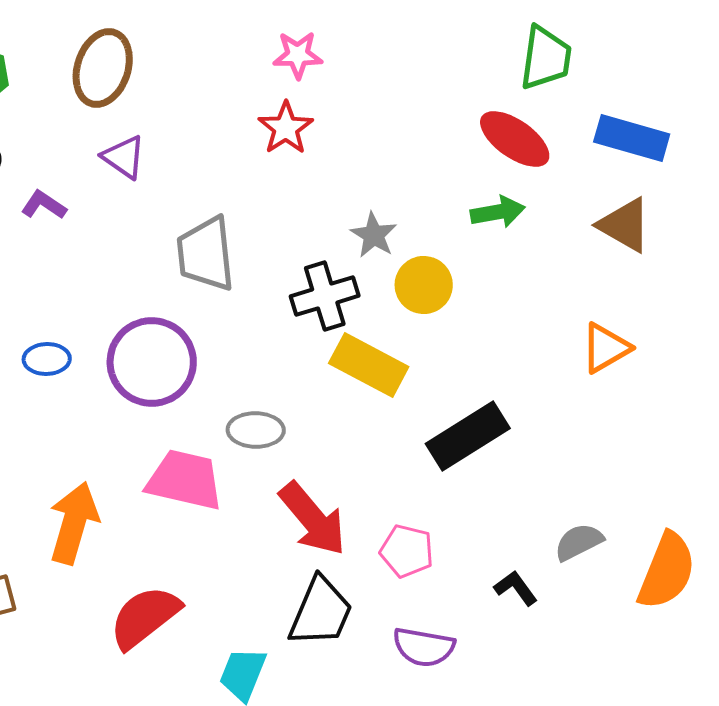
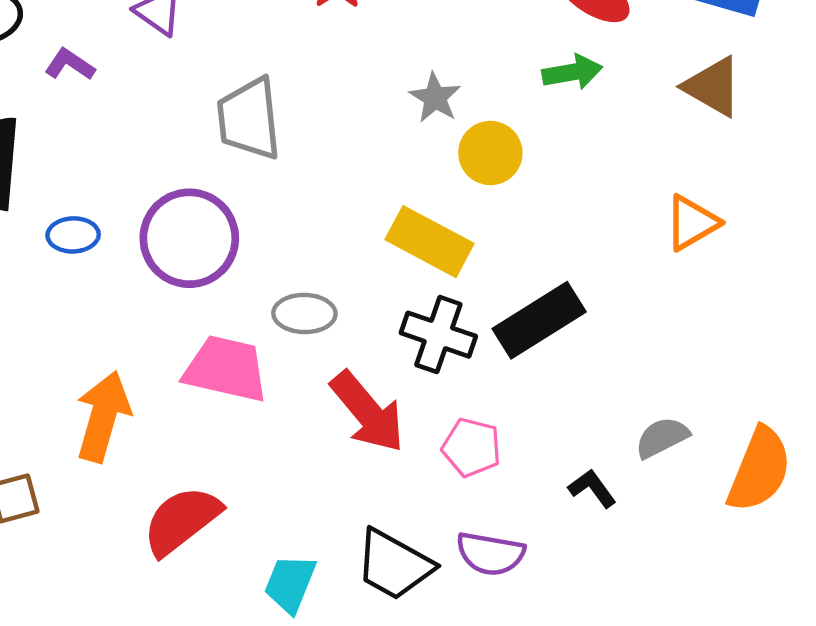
black cross: (325, 296) -> (438, 335), moved, turned 36
black trapezoid: (321, 612) -> (394, 565), moved, turned 96

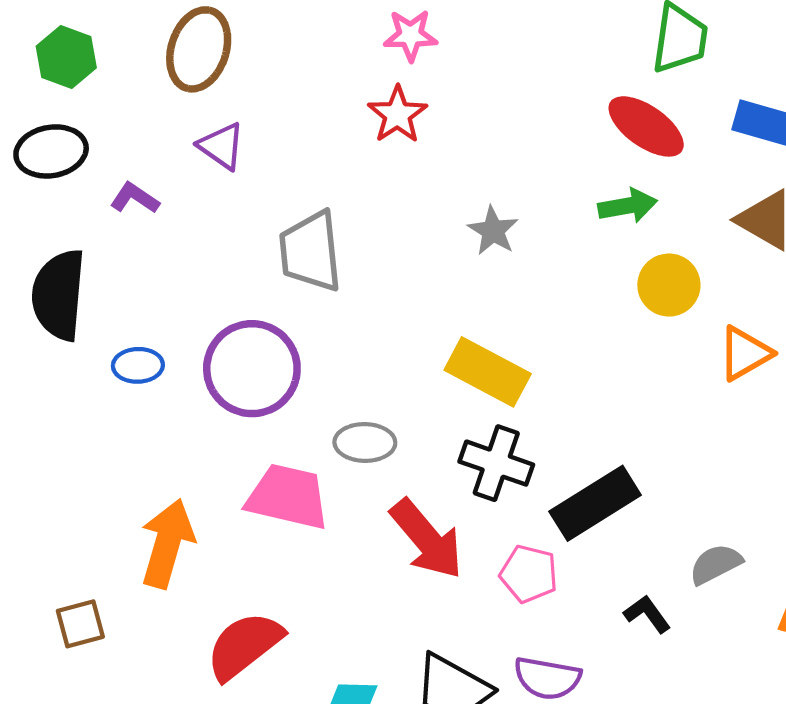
yellow circle: (490, 153) -> (669, 285), moved
black rectangle: (539, 320) -> (595, 503), moved

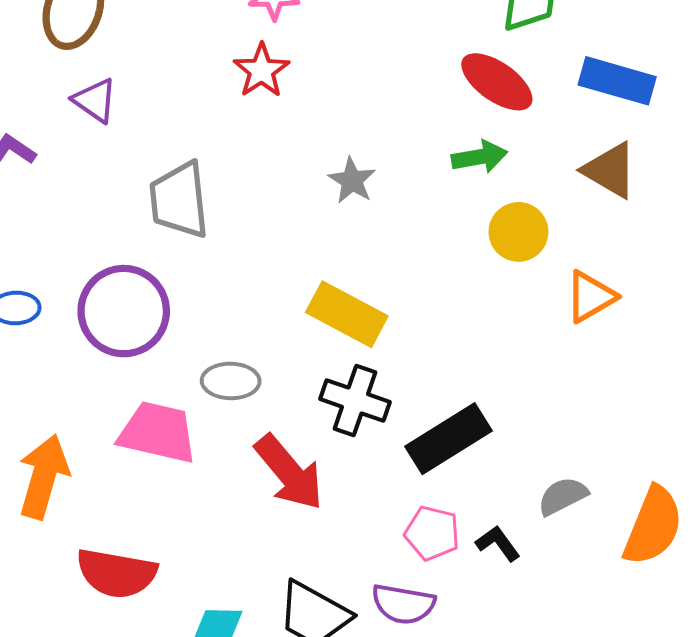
pink pentagon: (529, 574) -> (432, 533), moved
red semicircle: (244, 646) -> (117, 573), turned -132

